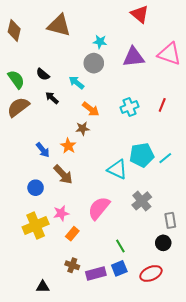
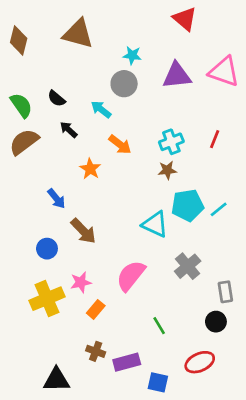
brown star: (83, 128) -> (167, 170), moved
orange star: (68, 146) -> (90, 169), moved
blue square: (119, 268) -> (158, 382), moved, turned 35
black triangle: (43, 287) -> (56, 380), size x1.5

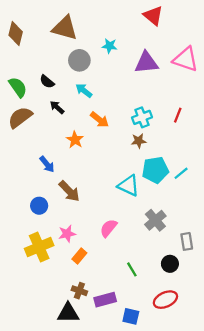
gray circle: (124, 84) -> (79, 60), moved
pink semicircle: (131, 276) -> (108, 228), size x0.7
black circle: (216, 322) -> (170, 264), moved
black triangle: (56, 380) -> (68, 313), moved

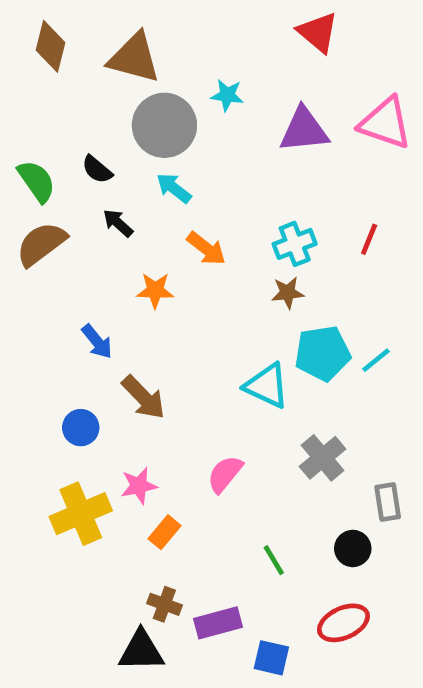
brown diamond: (16, 34) -> (51, 46), moved
gray circle: (79, 60) -> (164, 125), size x1.4
orange star: (75, 140) -> (155, 290), turned -30

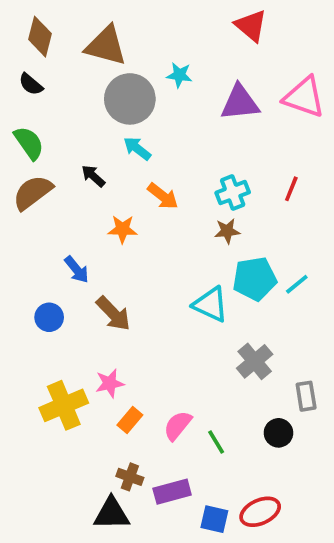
black semicircle: (97, 170) -> (31, 84), moved
blue circle: (81, 428) -> (49, 317), moved
pink semicircle: (225, 474) -> (178, 426), moved
red ellipse: (343, 623) -> (260, 512), moved

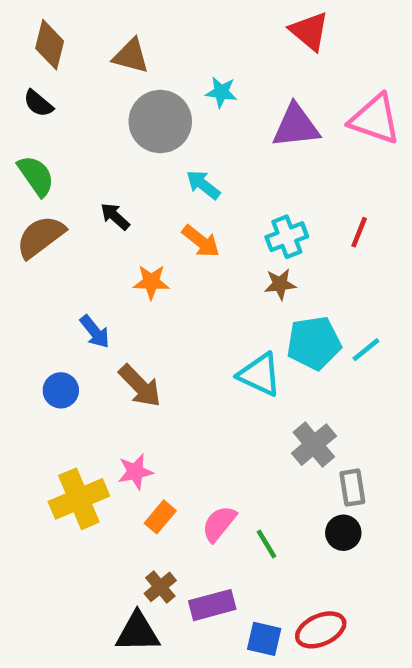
brown triangle: (106, 46) -> (131, 56), size x0.7
cyan arrow: (137, 148) -> (203, 185), moved
gray rectangle: (306, 396) -> (352, 488), moved
brown cross: (130, 477) -> (160, 587), turned 30

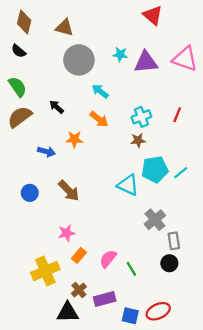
cyan star: (221, 92) -> (120, 54), moved
blue arrow: (95, 332) -> (46, 152), moved, turned -36
yellow cross: (79, 499) -> (45, 271), moved

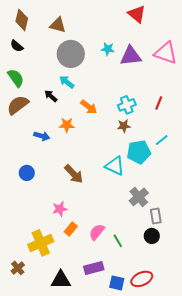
cyan arrow: (100, 91) -> (67, 82), moved
cyan line: (181, 173) -> (162, 140), moved
brown arrow: (69, 191) -> (74, 174), moved
brown cross: (79, 290) -> (18, 268), moved

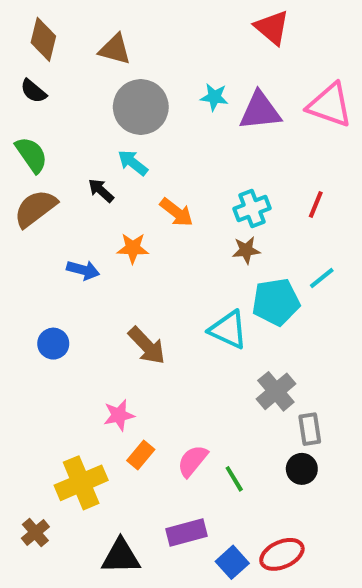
blue square: (117, 283) -> (232, 562), turned 35

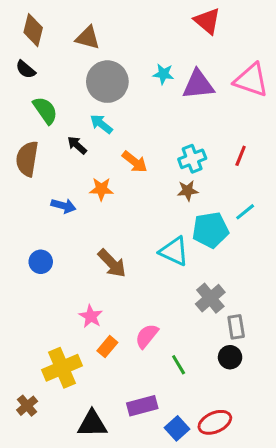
green semicircle: (31, 155) -> (45, 110), moved
brown semicircle: (35, 208) -> (27, 159), turned -44
pink star: (119, 415) -> (91, 316), turned -30
pink semicircle: (192, 461) -> (147, 336), moved

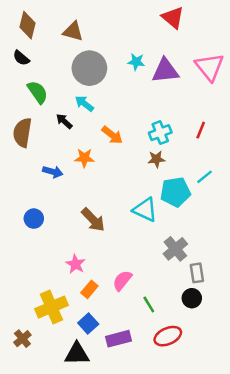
pink triangle: (251, 80) -> (210, 67), turned 32
red ellipse: (215, 422) -> (168, 336), moved
blue square: (177, 428) -> (88, 323), moved

